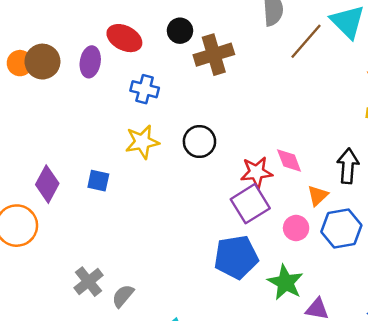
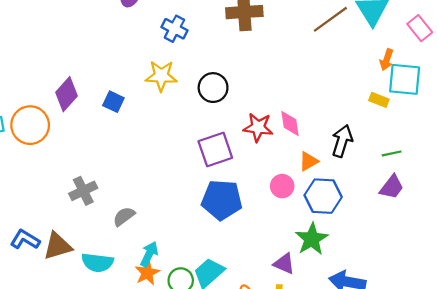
purple square: (250, 204) -> (215, 150), moved
green star: (285, 282) -> (312, 239), moved
gray semicircle: (123, 296) -> (124, 216), moved

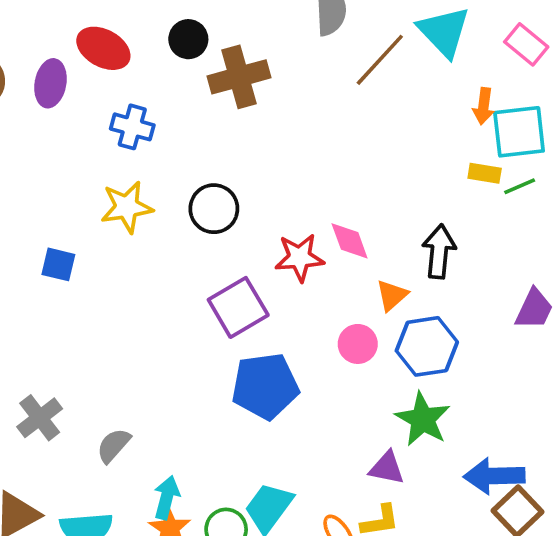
green line: (392, 153) -> (520, 186), moved

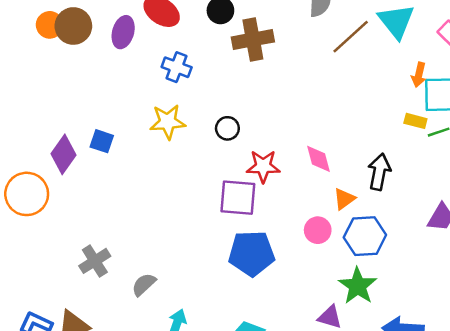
black circle: (214, 209) -> (227, 128), size x0.7
red star: (300, 258) -> (263, 166), moved
blue square: (58, 264) -> (102, 141), moved
purple square: (238, 307) -> (238, 198), turned 30

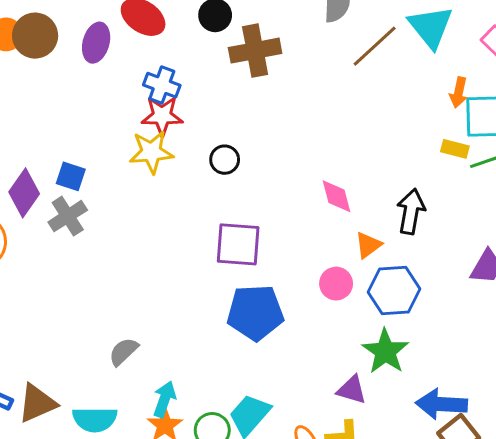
red star: (263, 166) -> (162, 116), moved
gray cross: (95, 261) -> (68, 216), moved

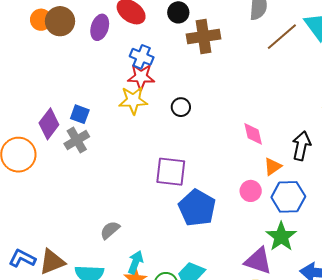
purple square: (238, 244) -> (171, 172), moved
blue pentagon: (255, 312) -> (197, 208), turned 30
purple triangle: (352, 390) -> (258, 261), size x1.4

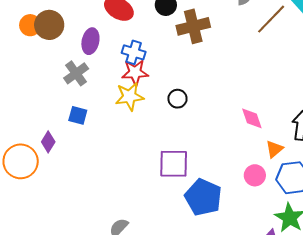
purple ellipse: (100, 27) -> (90, 41), moved
purple diamond: (49, 124) -> (48, 142), moved, size x0.7
gray cross: (77, 140) -> (76, 73), moved

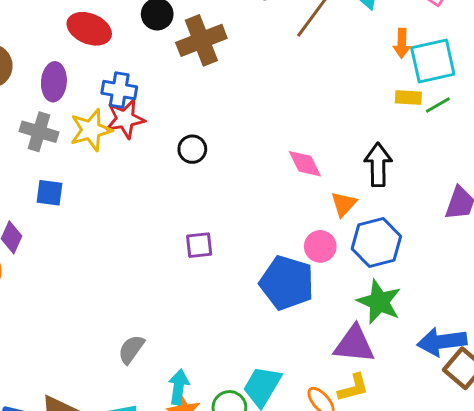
gray cross: (76, 73) -> (39, 132), turned -30
yellow star: (129, 97) -> (91, 130), moved
purple square: (174, 164) -> (199, 245), size x0.6
blue pentagon: (203, 197) -> (287, 283), moved

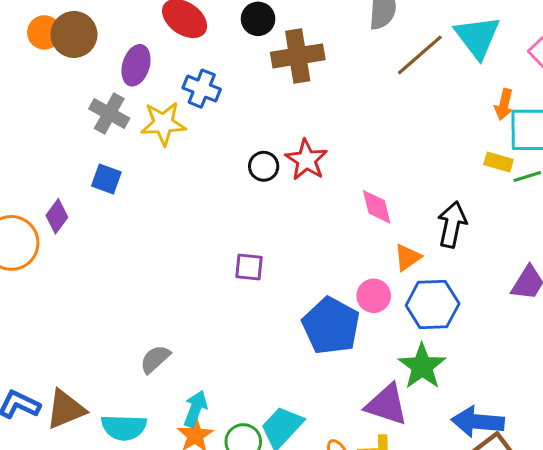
red star: (125, 119) -> (306, 160), moved, turned 30

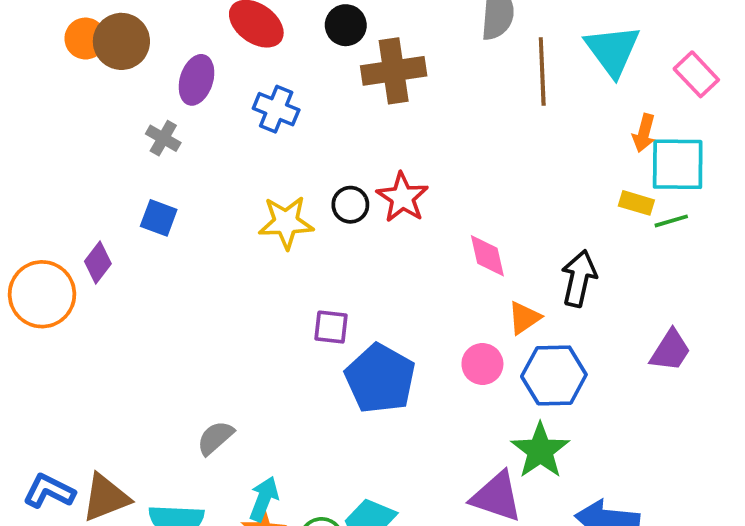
brown line: (420, 55) -> (542, 71), turned -52
gray cross: (109, 114) -> (163, 138), size x0.7
yellow star: (163, 123) -> (286, 222), moved
blue pentagon: (331, 326) -> (380, 379), moved

